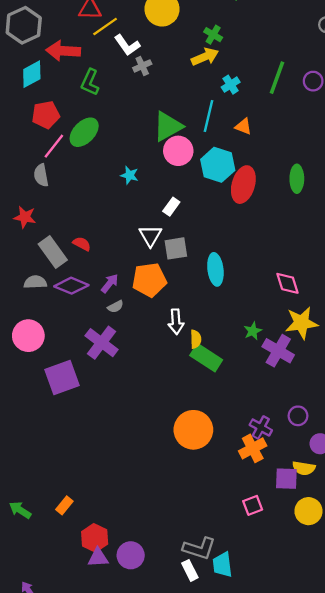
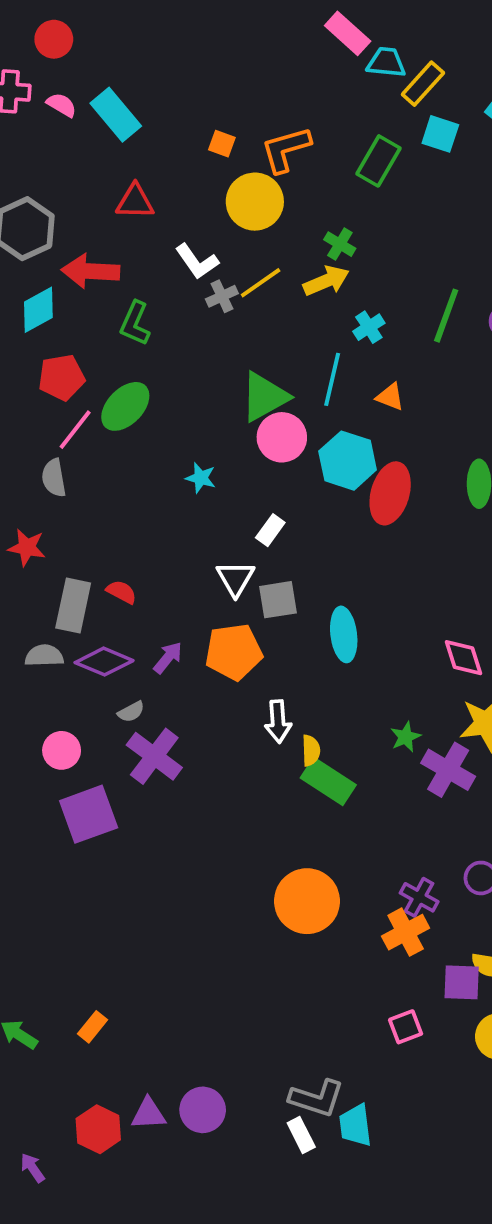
yellow line: (105, 26) -> (261, 283), moved
gray rectangle: (53, 252) -> (73, 605), turned 48
gray semicircle: (116, 307) -> (131, 712), moved
pink circle: (28, 336) -> (62, 750), moved, size x0.7
red hexagon: (95, 538) -> (98, 1129), moved

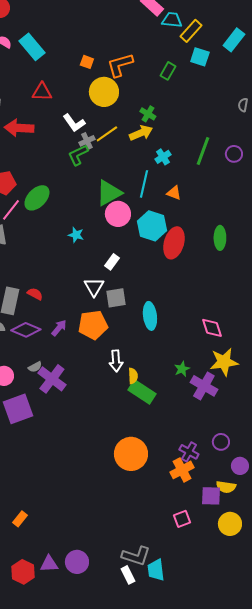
green rectangle: (378, 161) -> (168, 71), size x0.7
green L-shape: (135, 323) -> (78, 155), moved, turned 40
gray semicircle: (131, 712) -> (35, 367), moved

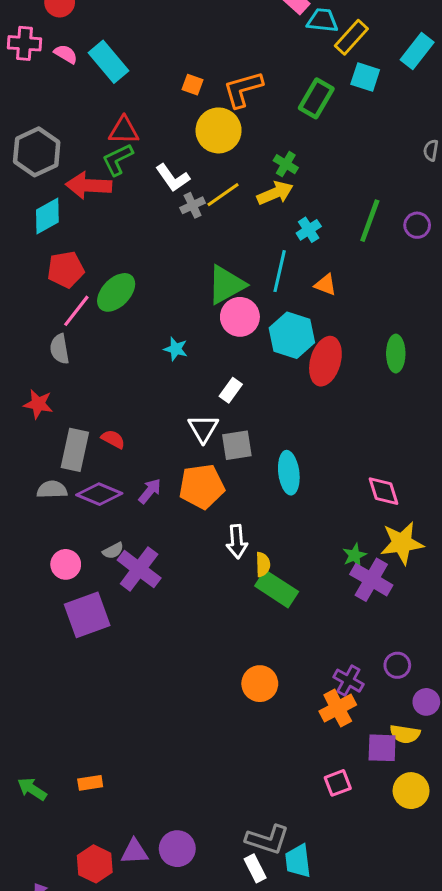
green rectangle: (168, 71) -> (316, 98), size x1.4
green L-shape: (78, 155) -> (118, 159), moved
green star: (182, 369) -> (355, 555), moved
orange circle: (131, 454) -> (260, 684), size x0.7
orange rectangle: (20, 519) -> (90, 783), turned 42

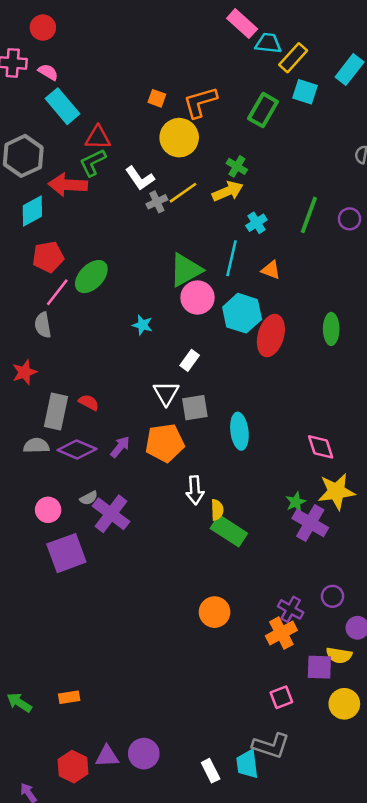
cyan rectangle: (108, 62) -> (63, 106), moved
red star: (38, 404) -> (24, 372), turned -30
gray L-shape: (267, 839) -> (271, 746), moved

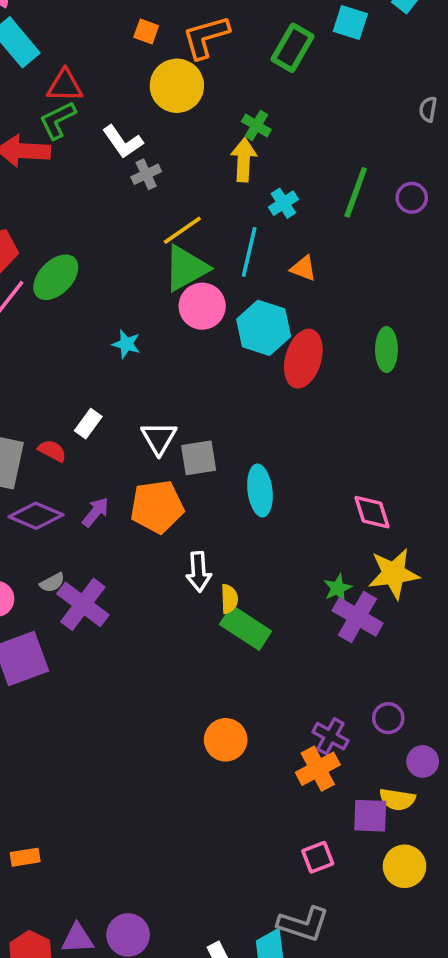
yellow arrow: (228, 191) -> (244, 160), turned -64
yellow line: (183, 193) -> (182, 230), moved
white rectangle: (190, 360) -> (88, 424), moved

